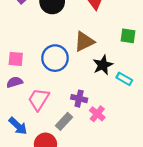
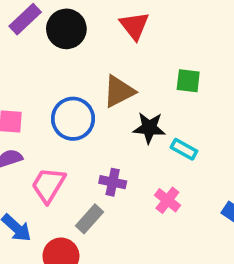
black star: (103, 65) -> (149, 128), turned 30
pink cross: (97, 114) -> (167, 200), moved

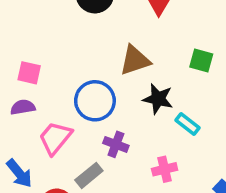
blue circle: (73, 119) -> (95, 101), moved
pink cross: (167, 200) -> (165, 169), turned 30

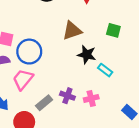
blue circle: (95, 101) -> (29, 52), moved
purple cross: (116, 144) -> (67, 96), moved

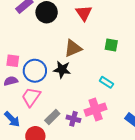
black star: (87, 55) -> (62, 70), moved
purple cross: (67, 96) -> (73, 119), moved
pink cross: (91, 98) -> (96, 110), size x1.5

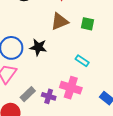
brown triangle: (73, 48) -> (60, 21), moved
pink cross: (96, 110) -> (71, 88), turned 35

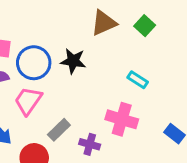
green square: (88, 24) -> (145, 26), turned 32
purple cross: (49, 96) -> (90, 144), moved

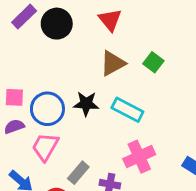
cyan rectangle: (138, 80) -> (127, 110), moved, size x1.5
pink cross: (122, 119) -> (139, 157), turned -36

